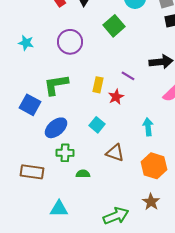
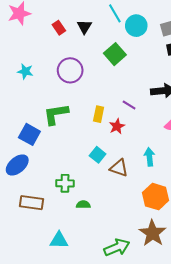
blue ellipse: (56, 128) -> (17, 165), moved
brown triangle: (115, 153) -> (119, 168), moved
brown star: (151, 202) -> (153, 233), size x1.5

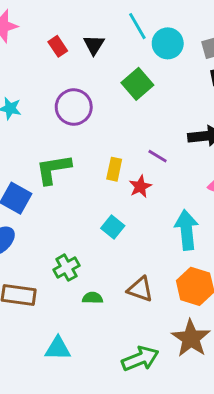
cyan arrow: (149, 157) -> (186, 230), size x1.5
brown triangle: (119, 168) -> (140, 289), moved
green cross: (65, 183) -> (66, 268), turned -30

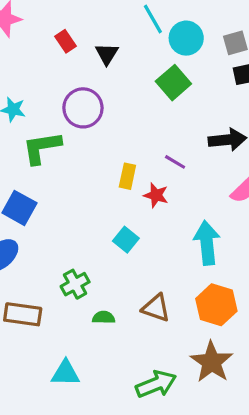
black triangle: (94, 45) -> (107, 54), moved
green square: (137, 84) -> (173, 83), moved
green L-shape: (53, 169) -> (42, 148), moved
red star: (140, 187) -> (156, 195), turned -30

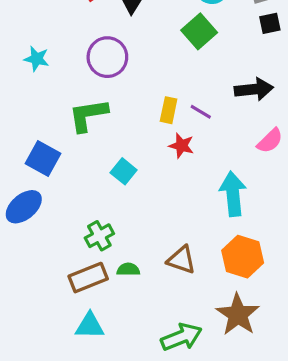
green L-shape: (42, 148) -> (88, 115), moved
yellow rectangle: (127, 176) -> (169, 110), moved
cyan square: (126, 240) -> (124, 171), moved
brown rectangle: (23, 314) -> (88, 278), moved, turned -30

